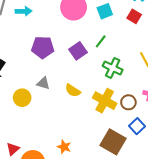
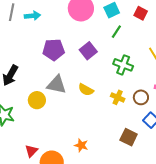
green line: (101, 41) -> (116, 32), moved
gray triangle: (43, 83) -> (57, 85), size x1.5
yellow cross: (105, 101) -> (118, 97), size x0.6
brown square: (113, 142) -> (129, 137), size x0.7

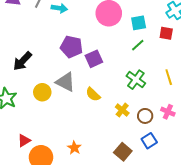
red square: (141, 13) -> (166, 33), turned -32
purple square: (88, 51) -> (94, 59), moved

